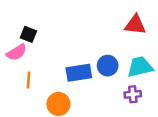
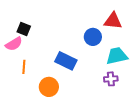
blue circle: (108, 66) -> (93, 37), moved
blue rectangle: (79, 73) -> (66, 61), turned 35

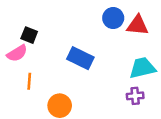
blue circle: (93, 37) -> (113, 18), moved
blue rectangle: (66, 61) -> (80, 58), moved

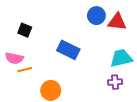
pink semicircle: (17, 53) -> (14, 58), moved, turned 42
orange line: (29, 81) -> (25, 70), turned 72

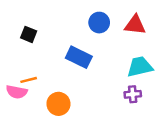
blue circle: (96, 16) -> (99, 23), moved
pink semicircle: (14, 58) -> (17, 92), moved

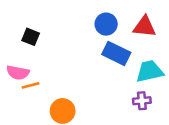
blue rectangle: (79, 57) -> (116, 53), moved
pink semicircle: (17, 92) -> (18, 73), moved

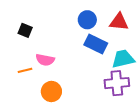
pink semicircle: (18, 73) -> (45, 60), moved
purple cross: (142, 101) -> (117, 83), size x1.6

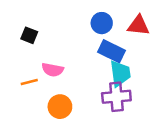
cyan trapezoid: (123, 59) -> (120, 73), moved, turned 95
purple cross: (117, 83) -> (116, 97), moved

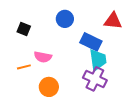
blue circle: (102, 23) -> (65, 19), moved
purple cross: (116, 97) -> (95, 79), turned 30

